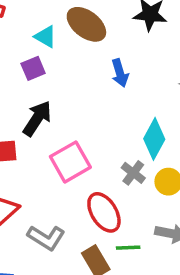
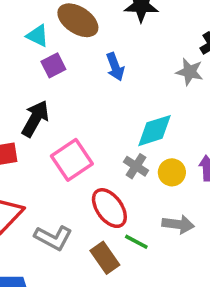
purple square: (33, 68) -> (53, 65), moved
cyan diamond: (154, 139) -> (155, 131), turned 48
green line: (128, 248) -> (136, 242), turned 35

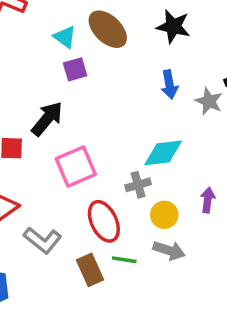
blue arrow: (115, 67) -> (169, 84), moved
gray cross: (136, 166) -> (138, 185), turned 30
yellow circle: (172, 172) -> (164, 215), moved
green line: (136, 242) -> (124, 260), turned -30

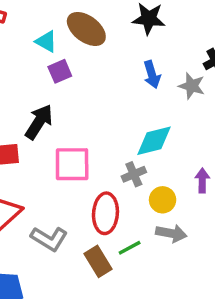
pink square: (76, 167) -> (72, 164), turned 30
red ellipse: (104, 221) -> (105, 213), turned 36
green line: (124, 260) -> (130, 248), turned -30

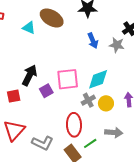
purple square: (60, 71) -> (46, 91), moved
pink square: (72, 164) -> (68, 79), moved
yellow circle: (163, 200) -> (106, 103), moved

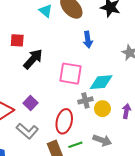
blue arrow: (93, 41) -> (88, 40), moved
purple square: (46, 91) -> (30, 103), moved, turned -32
red square: (14, 96) -> (17, 40), moved

